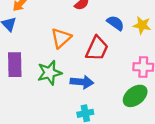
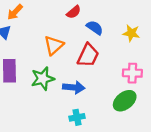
blue semicircle: (115, 23) -> (95, 28), moved

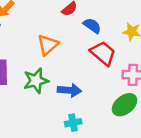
red trapezoid: (88, 55) -> (103, 53), moved, turned -75

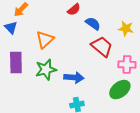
orange triangle: (48, 45) -> (45, 40), moved

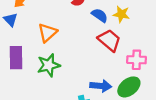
yellow star: (126, 29) -> (121, 14), moved
blue arrow: (74, 78) -> (101, 86), moved

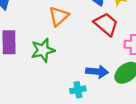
orange triangle: (48, 33) -> (59, 16), moved

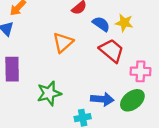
green star: (43, 50) -> (49, 93), moved

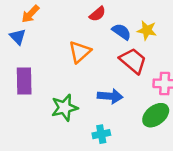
blue arrow: (102, 99) -> (110, 96), moved

